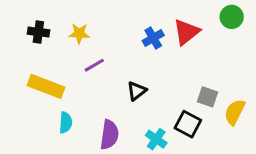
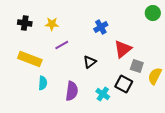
red triangle: (186, 32) -> (123, 49), moved

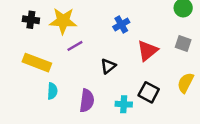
yellow star: (52, 24) -> (63, 21), size x1.6
gray square: (137, 66) -> (183, 44), moved
cyan cross: (103, 94) -> (124, 104), turned -32

